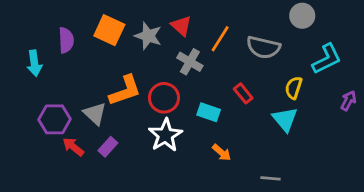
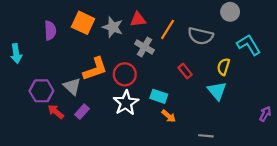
red triangle: (181, 26) -> (138, 20), turned -49
cyan L-shape: (327, 59) -> (249, 45), turned -95
cyan arrow: (34, 63) -> (16, 54), moved
purple arrow: (348, 101) -> (265, 114), moved
cyan rectangle: (209, 112) -> (159, 96), moved

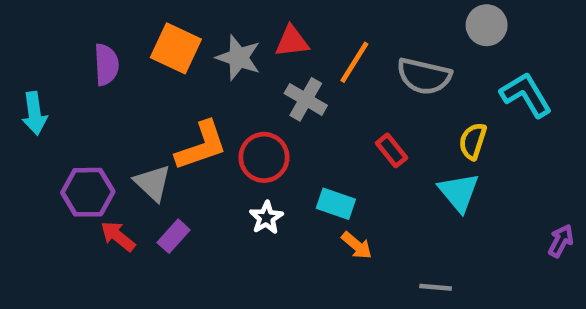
white star: (126, 103) -> (266, 218), size x0.6

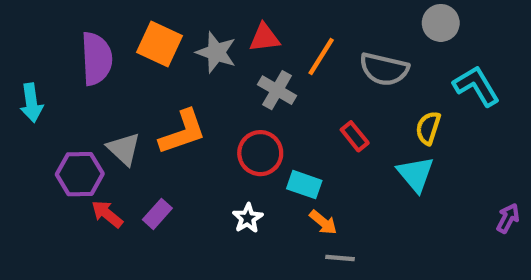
purple semicircle: (106, 65) -> (97, 59), size x1.4
red circle: (264, 157) -> (260, 153), moved
gray triangle: (153, 183) -> (124, 149), moved
white star: (266, 218) -> (248, 218), moved
gray line: (436, 287) -> (340, 258), moved

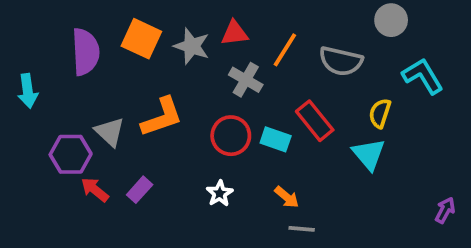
red rectangle: (355, 136) -> (315, 121), size x1.5
cyan rectangle: (304, 185) -> (276, 139), moved
purple arrow: (508, 218) -> (445, 210), moved

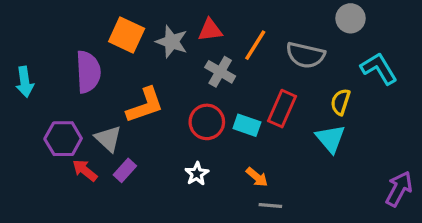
purple semicircle: (85, 52) -> (88, 72), moved
red rectangle: (315, 121) -> (282, 109), turned 63
gray triangle: (110, 132) -> (108, 139), moved
purple arrow: (445, 210) -> (399, 189), size x1.5

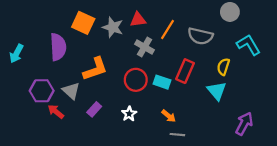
cyan arrow: (25, 82) -> (16, 54), turned 36
purple rectangle: (125, 170) -> (94, 109), moved
purple arrow: (399, 189) -> (244, 124), moved

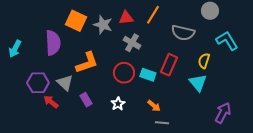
orange line: (168, 29) -> (153, 15), moved
purple rectangle: (94, 109) -> (86, 100), turned -72

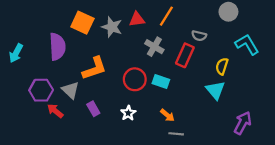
gray semicircle: (183, 33) -> (199, 36), size x0.6
gray cross: (132, 43) -> (154, 47), moved
red rectangle: (169, 65) -> (185, 55), moved

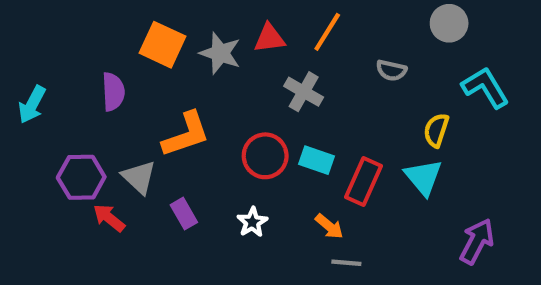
purple semicircle: (57, 47) -> (113, 92), size x0.7
red rectangle: (185, 55) -> (364, 182), moved

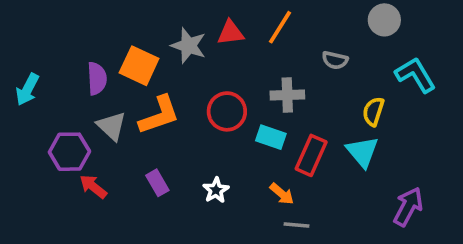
orange square: (162, 45) -> (139, 66), moved
gray cross: (304, 92) -> (287, 95), moved, turned -32
red circle: (265, 156) -> (227, 111), moved
gray triangle: (139, 177) -> (112, 126), moved

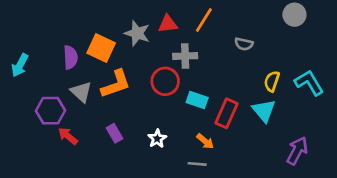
gray circle: (384, 20) -> (294, 15), moved
cyan L-shape: (415, 75) -> (309, 83), moved
gray cross: (287, 95) -> (185, 56), moved
gray line: (296, 225) -> (197, 164), moved

